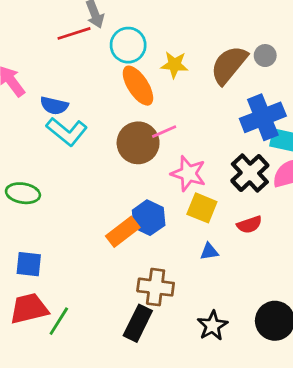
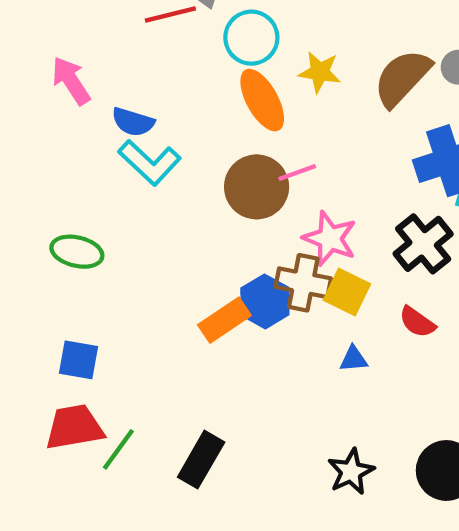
red semicircle: (249, 225) -> (417, 322), turned 50
brown cross: (156, 287) -> (303, 283), moved
black rectangle: (138, 323) -> (201, 460), moved

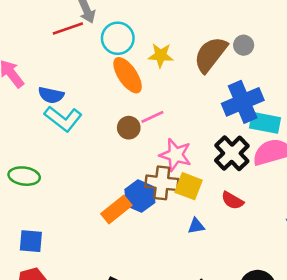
brown circle: (257, 187) -> (129, 128), size x0.6

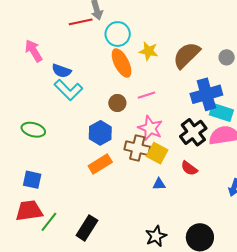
gray circle: (244, 45) -> (227, 57), moved
pink line: (152, 117) -> (146, 95), moved
blue hexagon: (140, 196) -> (100, 133), moved

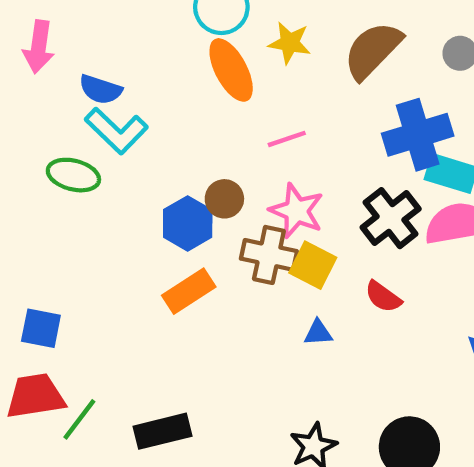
pink arrow: (34, 51) -> (39, 47), turned -140
brown circle: (117, 103) -> (224, 199), moved
green ellipse: (33, 130) -> (73, 175), moved
black rectangle: (87, 228) -> (163, 431), turned 45

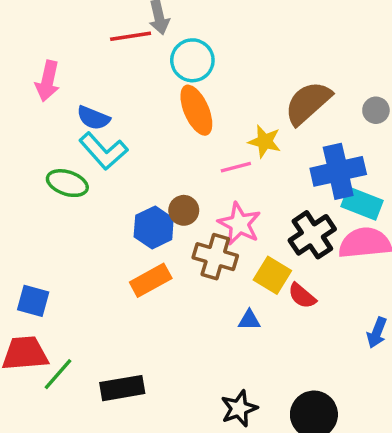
yellow star: (290, 43) -> (265, 141), moved
yellow square: (313, 265) -> (272, 275), moved

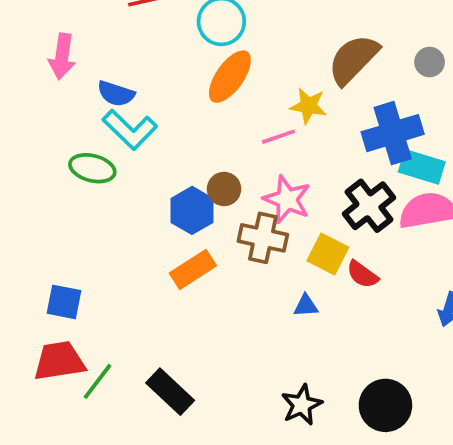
orange ellipse: (196, 110) -> (230, 77), turned 63
black rectangle: (122, 388) -> (170, 392), turned 57

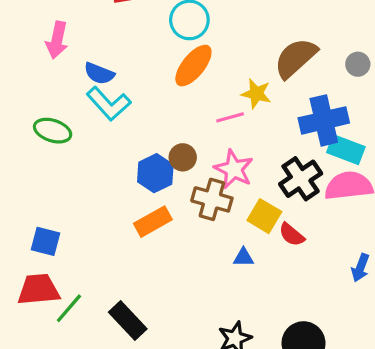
green ellipse: (92, 168) -> (53, 131), moved

